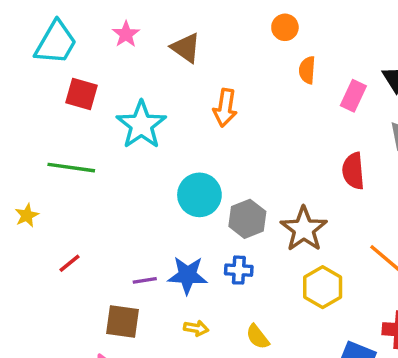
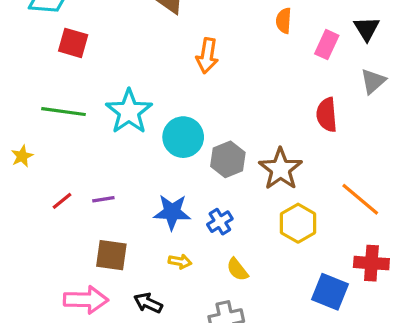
cyan star: (141, 125) -> (129, 112), moved
blue cross: (239, 270) -> (220, 222), moved, turned -35
purple line: (145, 280) -> (103, 199), moved

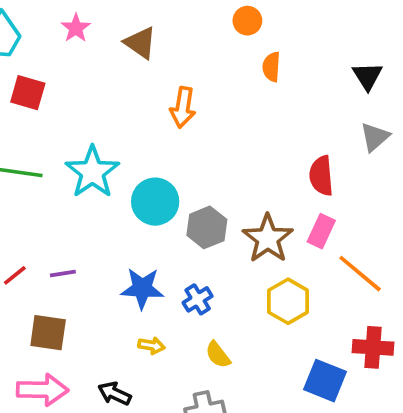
pink rectangle: (327, 45) -> (321, 231), moved
brown square: (111, 255) -> (48, 333), moved

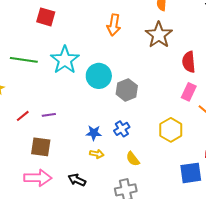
red square: (28, 93) -> (46, 17), moved
brown star: (268, 238) -> (159, 35), moved
blue star: (142, 288) -> (94, 133), moved, size x0.7
blue square: (325, 381) -> (191, 173), turned -30

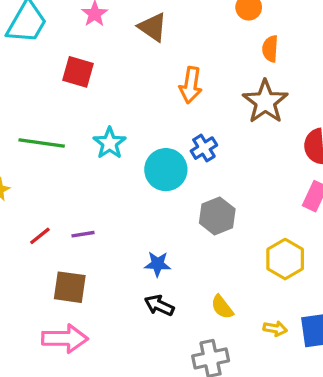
cyan star: (65, 60) -> (110, 143), size x0.7
gray hexagon: (127, 90) -> (217, 216), moved
blue cross: (122, 129) -> (204, 148), moved
yellow arrow: (97, 154) -> (275, 329), moved
black arrow: (77, 180) -> (159, 305), moved

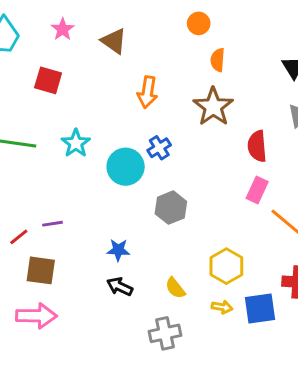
red line: (40, 236) -> (19, 237), moved
yellow hexagon: (285, 259) -> (226, 266), moved

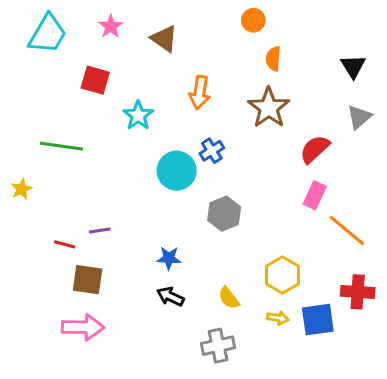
cyan star: (76, 143) -> (138, 115), moved
red semicircle: (257, 146) -> (315, 149), turned 52
red line: (19, 237) -> (65, 244), turned 54

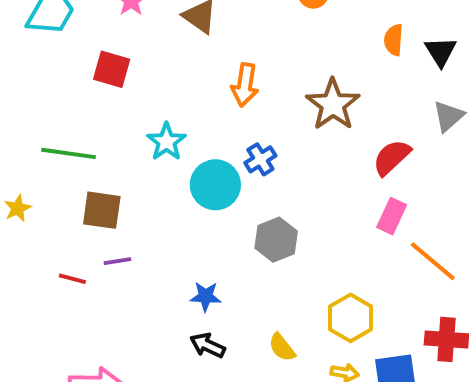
orange semicircle: (273, 59) -> (394, 40), moved
cyan star: (138, 115) -> (166, 142), moved
brown square: (88, 280) -> (102, 210), moved

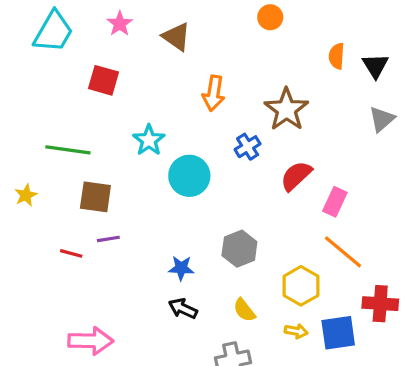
red semicircle: (392, 157) -> (296, 176), moved
blue cross: (260, 159) -> (248, 147), moved
gray hexagon: (276, 240) -> (239, 249), moved
orange line: (433, 261) -> (343, 252), moved

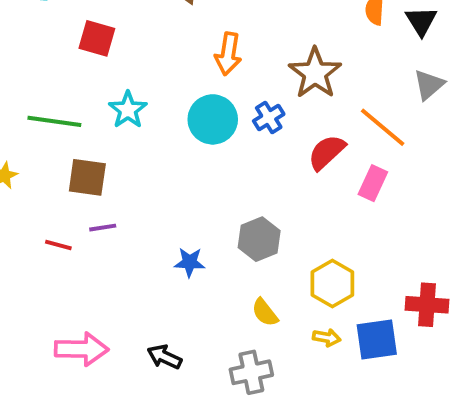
cyan star: (149, 140) -> (128, 110), moved
cyan circle: (189, 176) -> (213, 119), moved
orange line: (343, 252) -> (383, 127), moved
black arrow: (183, 308) -> (164, 357), moved

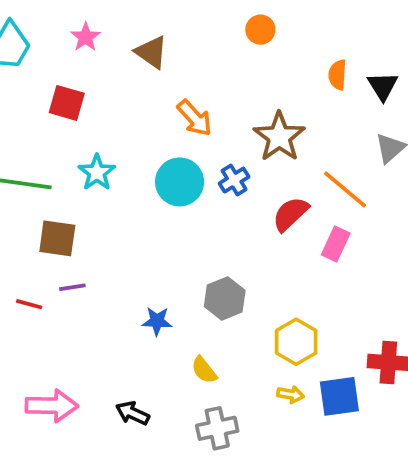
orange arrow: (228, 54) -> (195, 118), turned -51
yellow semicircle: (265, 312) -> (204, 370), moved

